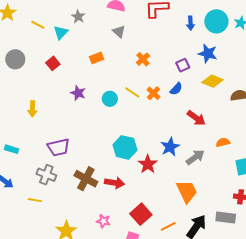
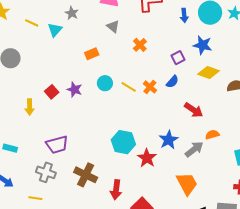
orange cross: (143, 59) -> (140, 45), moved
red square: (53, 63) -> (52, 92), moved
cyan circle: (110, 99) -> (105, 83), moved
orange semicircle: (223, 142) -> (212, 135), moved
red arrow: (114, 183) -> (116, 190), moved, turned 90

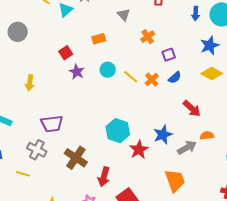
blue star: (203, 45) -> (210, 46), turned 30
purple square: (178, 58) -> (169, 55), moved
red square: (52, 92) -> (66, 53), moved

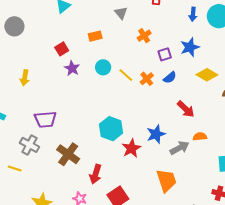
blue star: (210, 46) -> (190, 47), moved

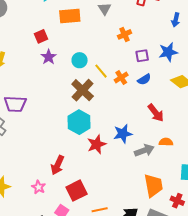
orange rectangle: (95, 36) -> (70, 16), moved, size x1.5
brown cross: (68, 154) -> (83, 90), moved
orange trapezoid: (166, 180) -> (153, 185), moved

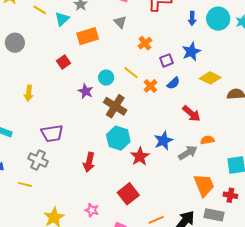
purple star: (49, 57) -> (86, 91), moved
yellow line: (101, 71) -> (131, 73), moved
red arrow: (58, 165) -> (89, 162), moved
red square: (77, 191) -> (128, 194), moved

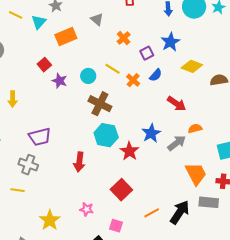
purple star: (86, 91) -> (60, 81), moved

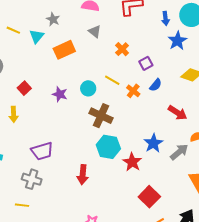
blue star: (170, 42) -> (177, 41), moved
red square: (44, 65) -> (24, 88), moved
red square: (121, 190) -> (149, 197), moved

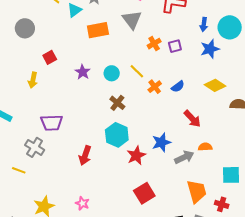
gray triangle: (95, 31) -> (132, 20), size x1.5
purple square: (146, 63) -> (175, 46), moved
brown cross: (101, 116) -> (117, 103), size x0.7

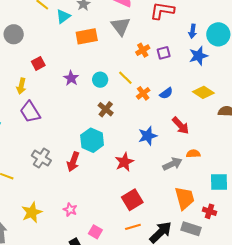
purple trapezoid: (52, 123) -> (30, 112), moved, turned 60
cyan hexagon: (117, 135) -> (92, 140), moved
blue star: (161, 142) -> (148, 136), moved
gray cross: (35, 147) -> (41, 158), moved

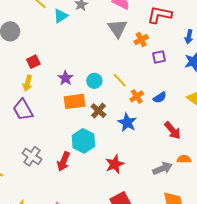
orange rectangle: (87, 36) -> (74, 101), moved
orange cross: (143, 50) -> (141, 40), moved
yellow arrow: (21, 86) -> (27, 83), moved
blue star: (148, 136) -> (127, 122), moved, turned -30

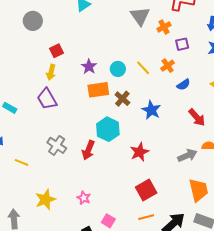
orange cross: (137, 96) -> (168, 66), moved

